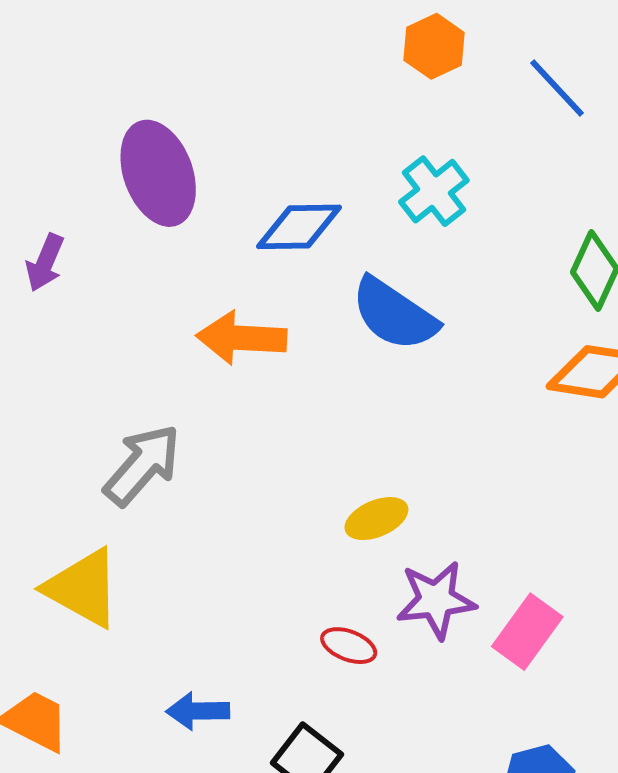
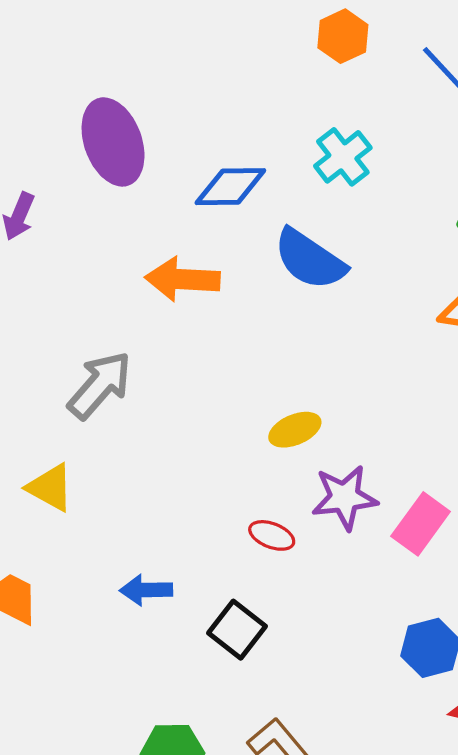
yellow triangle: (83, 588) -> (50, 488), size x0.7

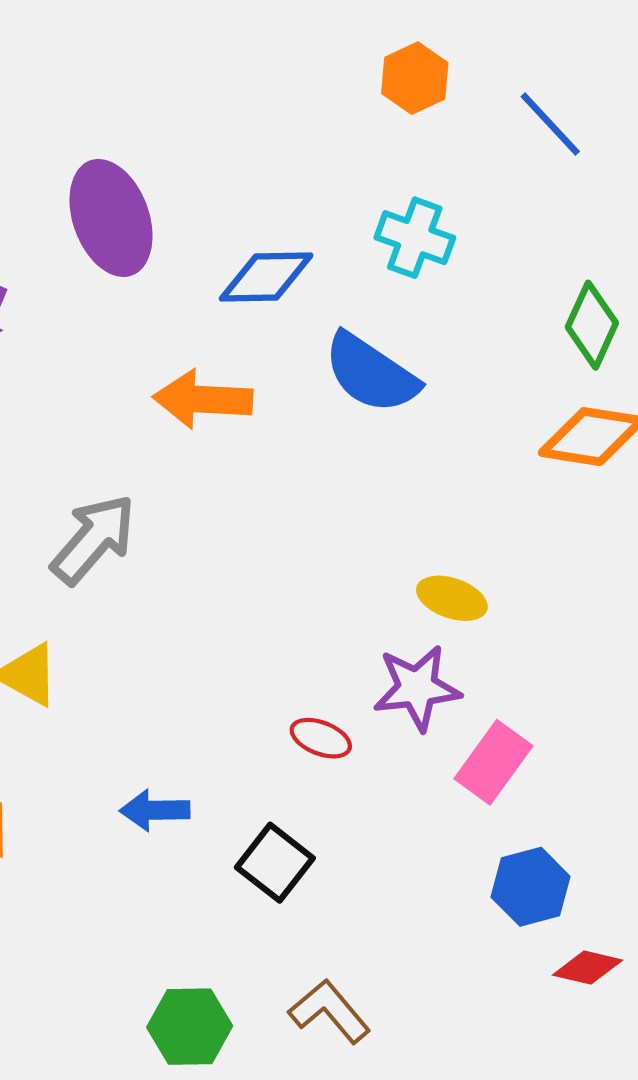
cyan cross: (343, 157) -> (415, 238), turned -32
yellow ellipse: (295, 430) -> (452, 598), moved, turned 42
pink rectangle: (421, 524) -> (493, 762), moved

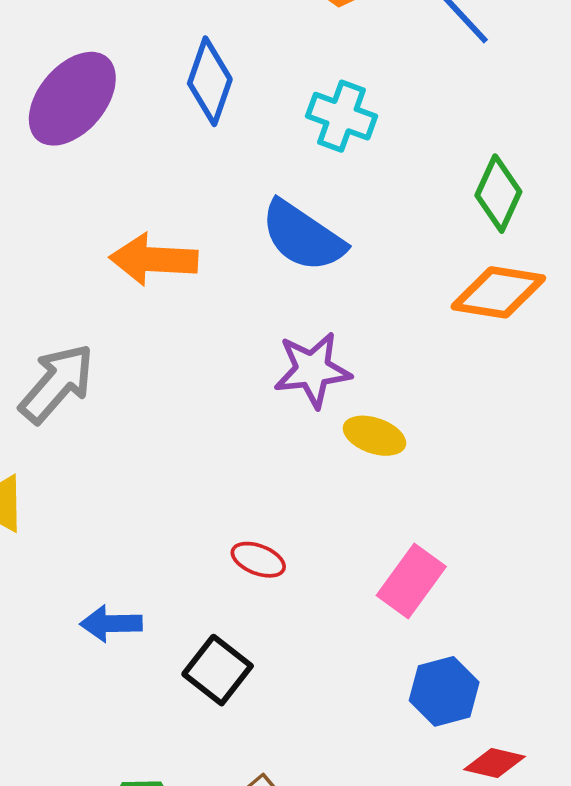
purple ellipse: (111, 218) -> (72, 99), turned 60
blue diamond: (266, 277) -> (210, 81), moved, turned -70
purple star: (417, 688) -> (312, 370), moved

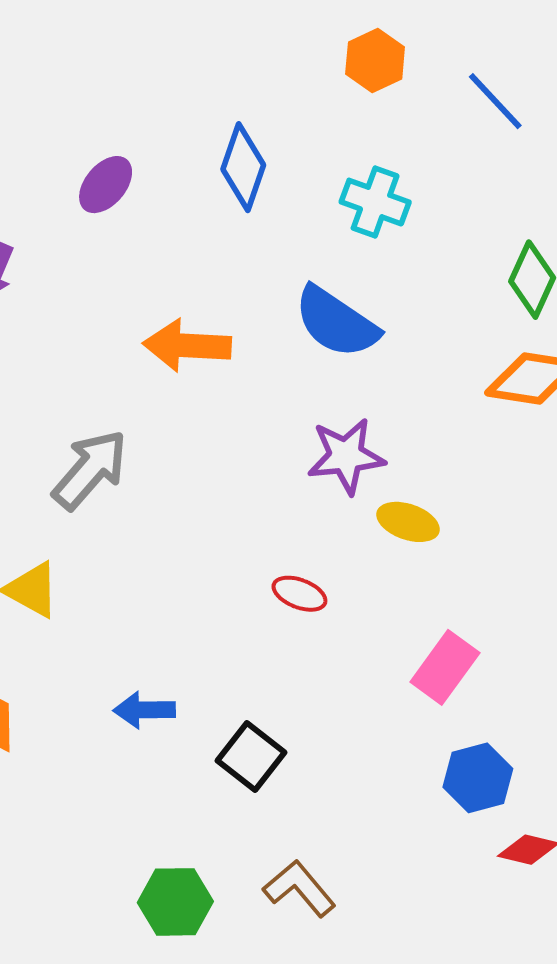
purple ellipse: (72, 99) -> (106, 185), size x0.6
red ellipse: (258, 560) -> (299, 594), moved

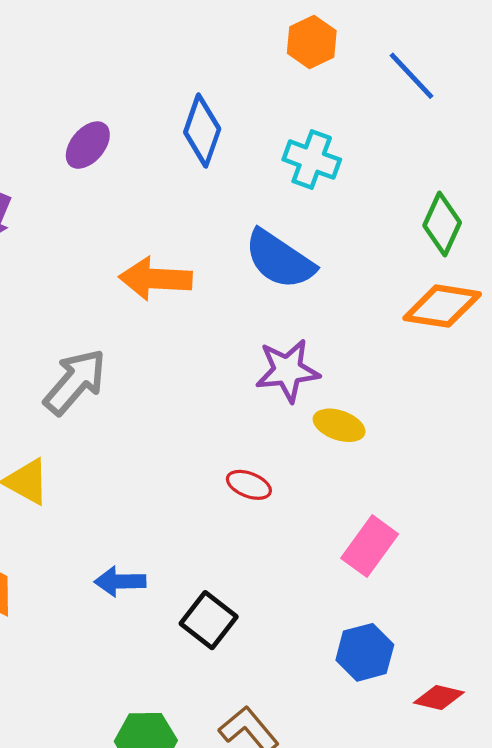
blue hexagon: (478, 778) -> (365, 652), moved

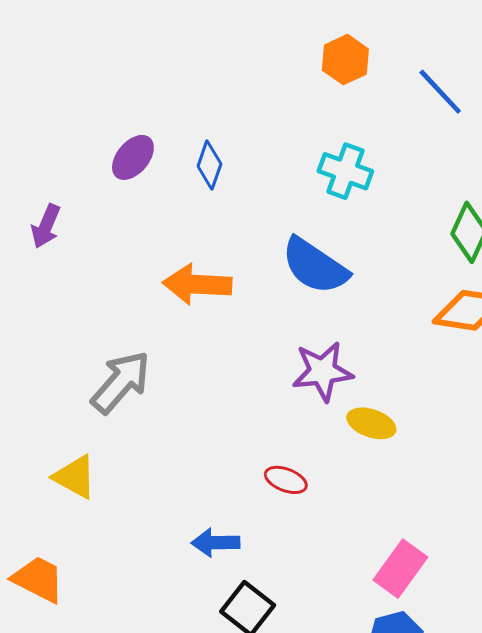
blue diamond: (202, 131) -> (209, 165), moved, size x0.7
pink rectangle: (370, 546) -> (400, 569), moved
blue arrow: (120, 581) -> (216, 543), moved

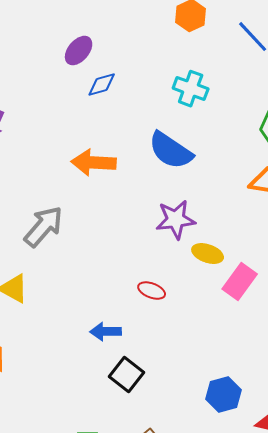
purple ellipse: (133, 157) -> (79, 51), moved
blue diamond: (209, 165) -> (102, 85), turned 56
pink rectangle: (400, 569) -> (240, 282), moved

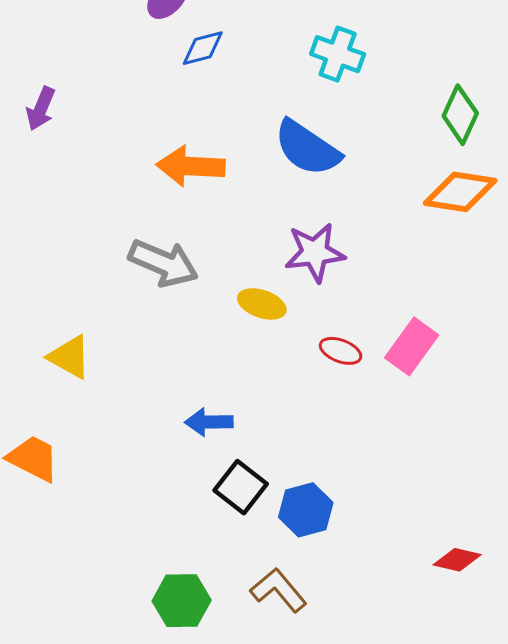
gray arrow: (44, 227) -> (163, 263), moved, turned 72
yellow ellipse: (208, 254) -> (262, 304), moved
red ellipse: (152, 291) -> (341, 351), moved
blue hexagon: (224, 395) -> (306, 510), moved

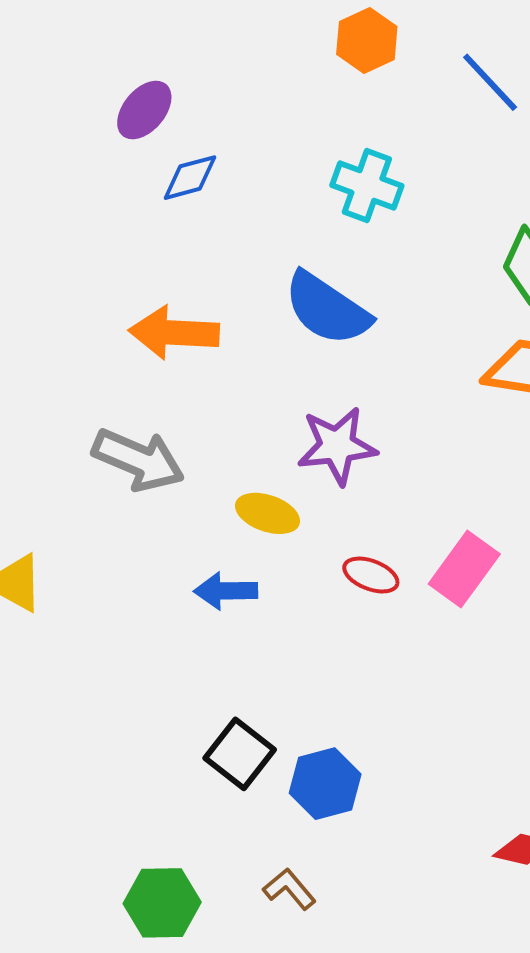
blue arrow: (209, 422) -> (226, 591), moved
brown L-shape: (278, 590) -> (289, 889), size x0.7

